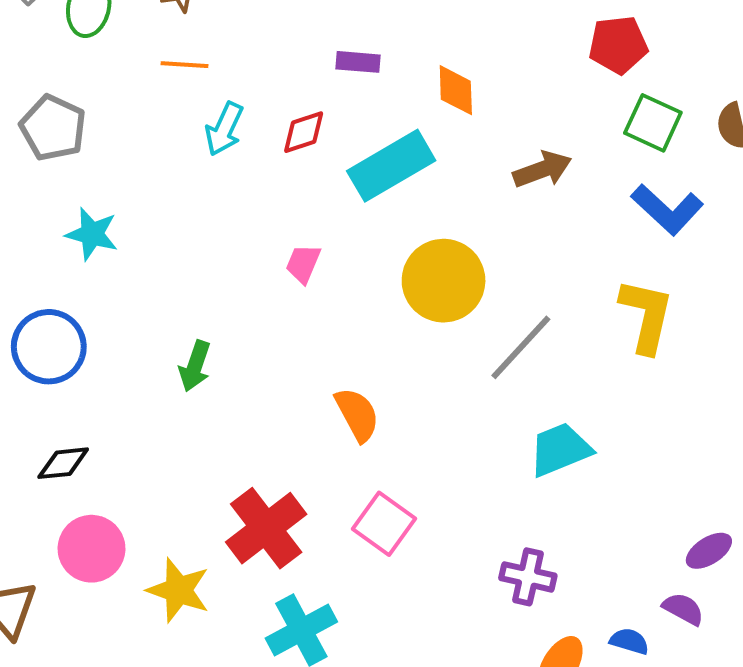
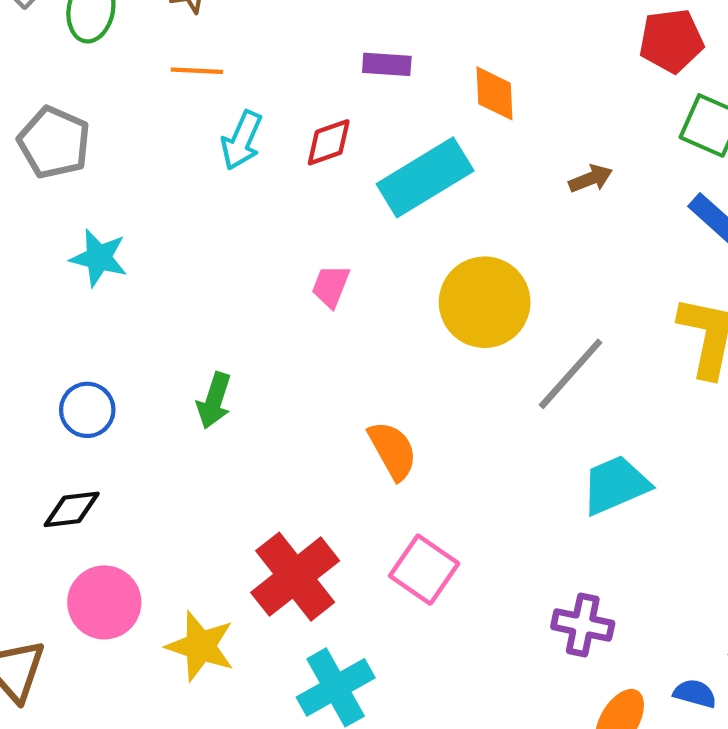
brown arrow: (542, 169) -> (591, 179), size x0.7
blue circle: (49, 347) -> (87, 410), moved, size x0.7

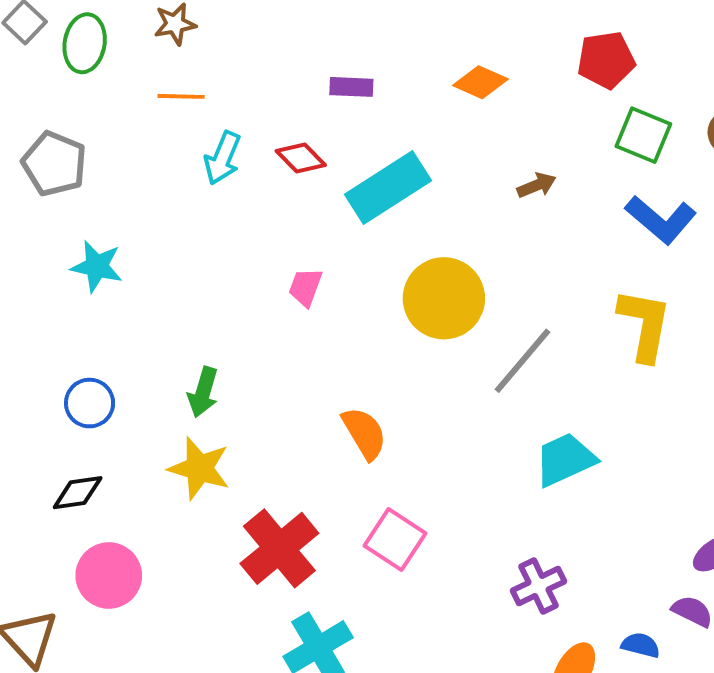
orange diamond: (494, 93) -> (480, 82), moved, turned -62
red diamond: (329, 142) -> (301, 158), turned 66
purple cross: (583, 625) -> (539, 586), turned -36
yellow star: (200, 646) -> (199, 468), moved

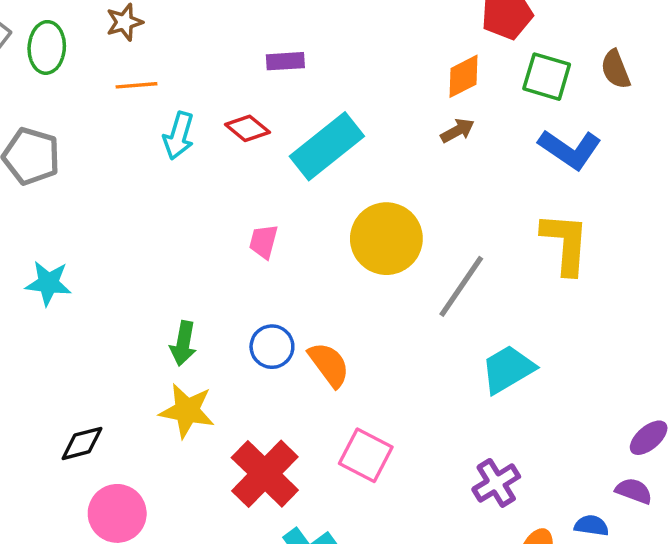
orange diamond: (480, 82) -> (463, 76), moved, turned -45
cyan star: (97, 266) -> (48, 283), moved
blue circle: (90, 403) -> (272, 347), moved

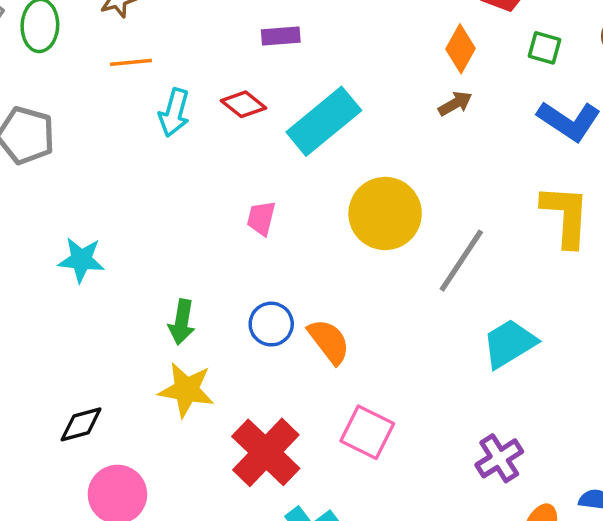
orange diamond: (463, 76) -> (461, 49), turned -33
green square: (547, 77) -> (545, 48), size x0.7
cyan star: (48, 283) -> (81, 260), moved

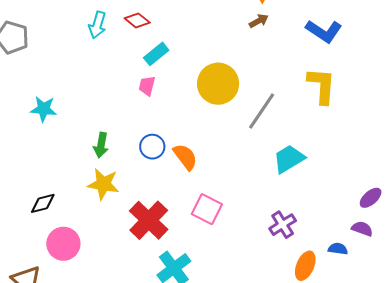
cyan rectangle: (324, 121) -> (156, 54), moved, size x0.6

